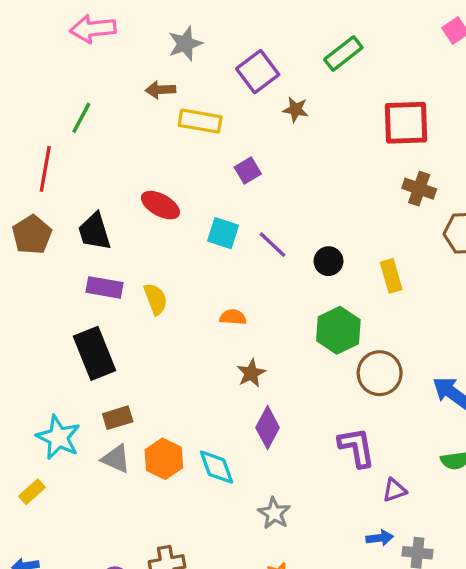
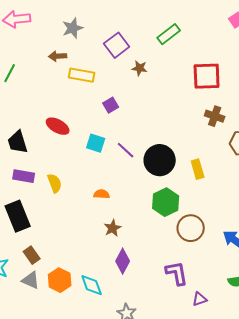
black circle: (329, 261) -> (160, 160), size x1.8
brown rectangle: (118, 418) -> (32, 255), turned 72

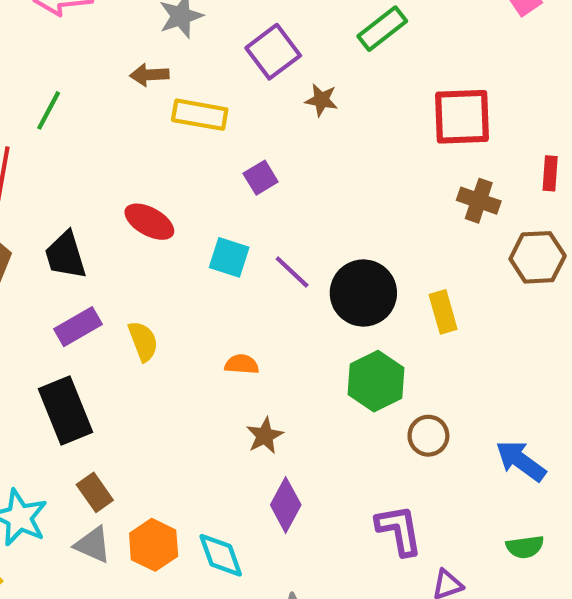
purple rectangle: (24, 176) -> (78, 327), turned -40
brown circle: (191, 228) -> (428, 436), size x0.7

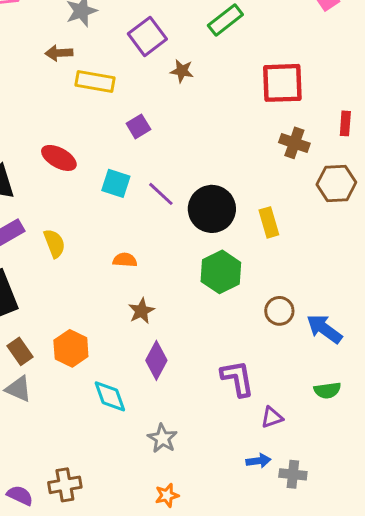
brown circle: (428, 436) -> (279, 311), moved
orange hexagon: (154, 545) -> (71, 348), moved

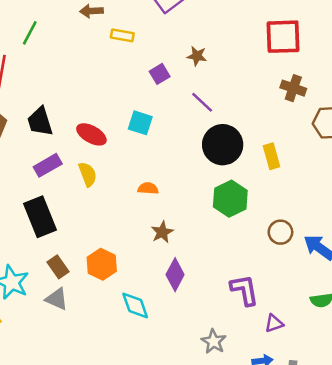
brown star: (182, 71) -> (197, 56), moved
yellow rectangle: (95, 81) -> (122, 35), size x0.7
red ellipse: (59, 158) -> (91, 134), moved
purple line: (161, 194) -> (202, 102), moved
gray star: (162, 438) -> (214, 341), moved

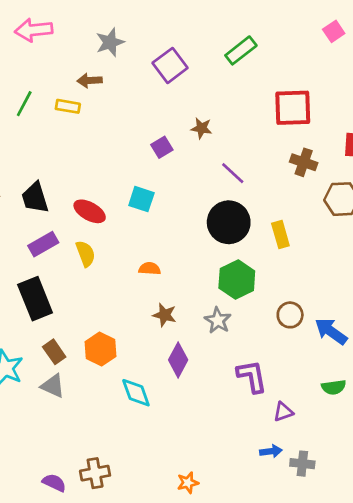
yellow rectangle: (122, 35) -> (68, 106), moved
purple line: (202, 102) -> (233, 173), moved
brown star: (162, 232) -> (165, 315), turned -30
gray star: (214, 341) -> (218, 320), moved

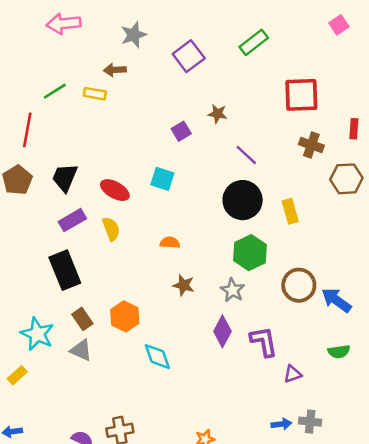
green line: (24, 104) -> (55, 91), turned 30
black trapezoid: (35, 198) -> (65, 178), turned 40
brown circle: (290, 315) -> (299, 285), size x1.4
purple diamond: (178, 360) -> (222, 331), moved
blue arrow: (271, 451) -> (281, 424), moved

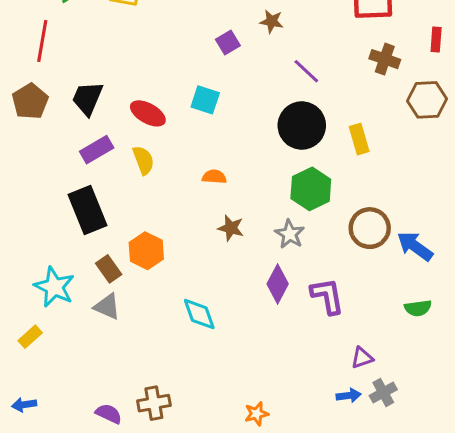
orange hexagon: (125, 316) -> (146, 251), moved
purple triangle: (293, 374) -> (362, 358), moved
gray cross: (310, 422) -> (383, 393), turned -35

